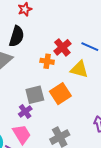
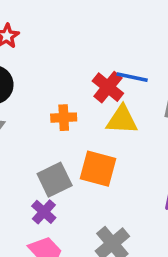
red cross: (62, 47) -> (108, 87), moved
orange square: (60, 94) -> (98, 169), turned -30

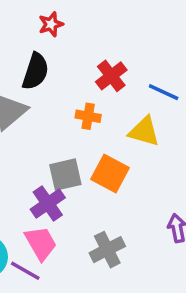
red cross: (108, 87) -> (111, 76), moved
purple cross: (44, 212) -> (48, 203), size x1.4

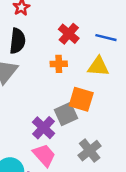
gray square: (65, 175) -> (66, 114), moved

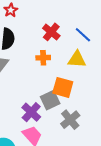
blue line: (106, 38) -> (83, 35), turned 30
gray cross: (90, 151) -> (70, 120), moved

